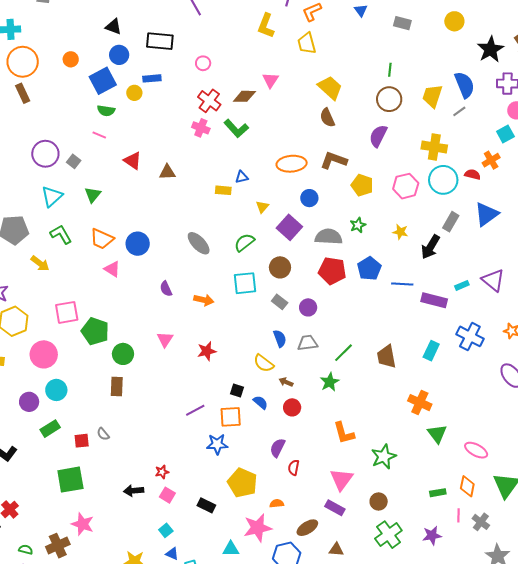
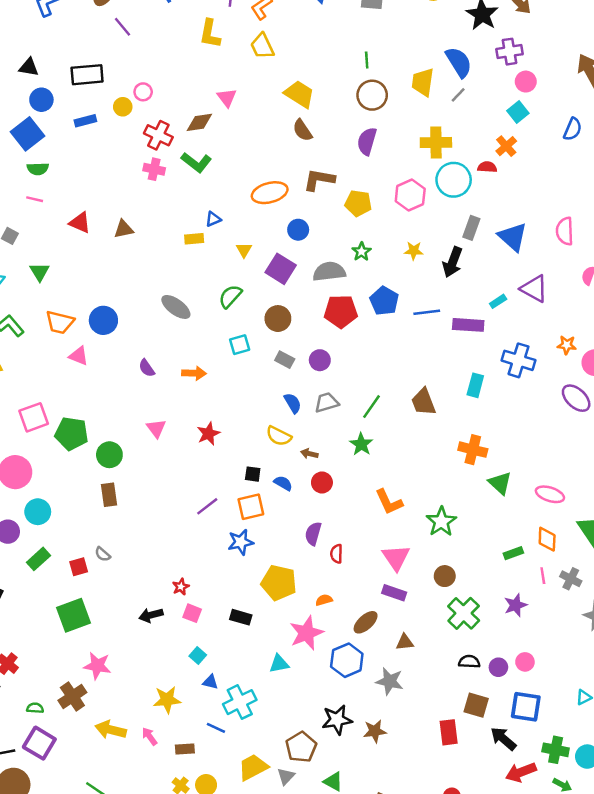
yellow circle: (134, 93) -> (123, 107), moved
blue triangle: (486, 214) -> (513, 237), moved, turned -32
cyan square: (245, 283) -> (240, 345), size x0.7

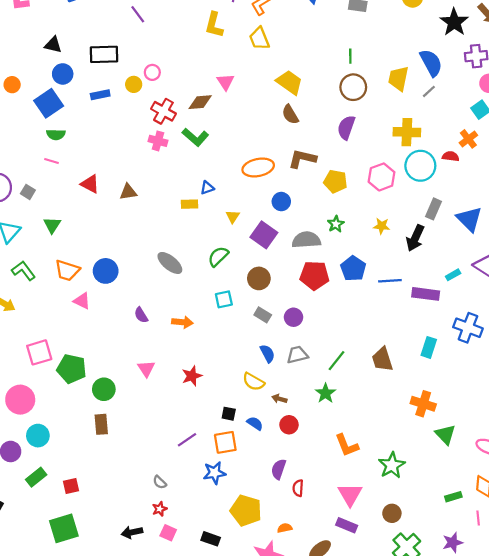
gray semicircle: (103, 554) -> (160, 482), moved

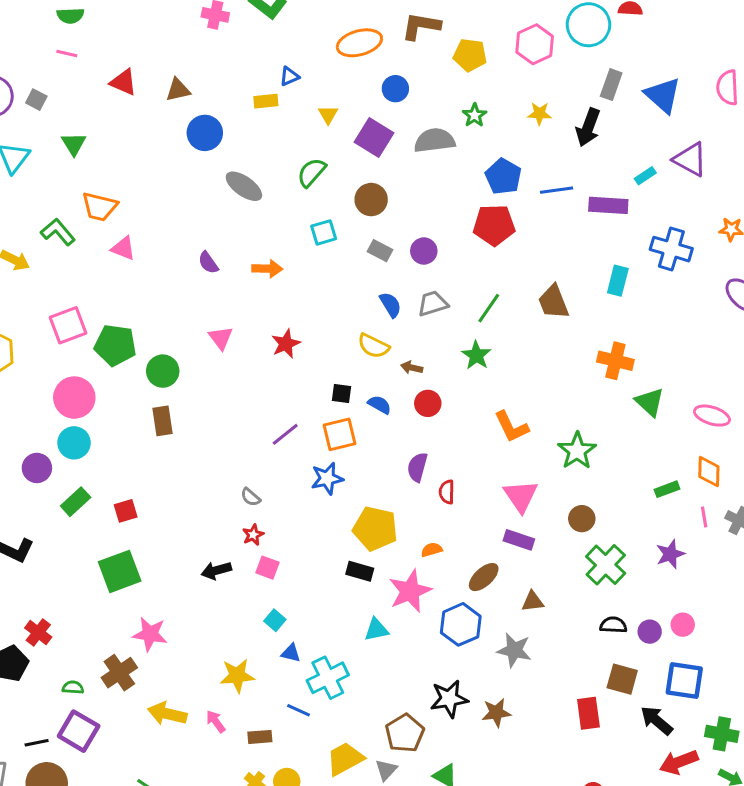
green L-shape: (23, 271) -> (58, 232), moved
blue circle: (106, 271) -> (205, 133), moved
red pentagon: (314, 275) -> (494, 225), moved
pink circle: (20, 400) -> (74, 398), moved
black rectangle: (211, 539) -> (360, 571), moved

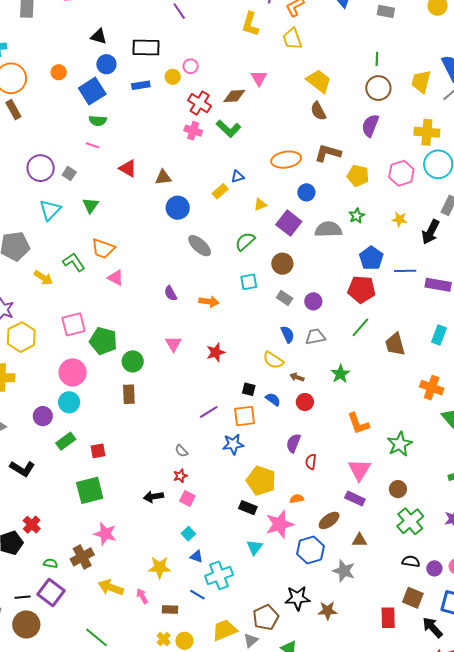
yellow rectangle: (266, 101) -> (220, 191), turned -42
yellow triangle: (328, 115) -> (260, 205), turned 32
green line: (489, 308) -> (360, 327), moved
cyan triangle: (376, 630) -> (255, 547), turned -48

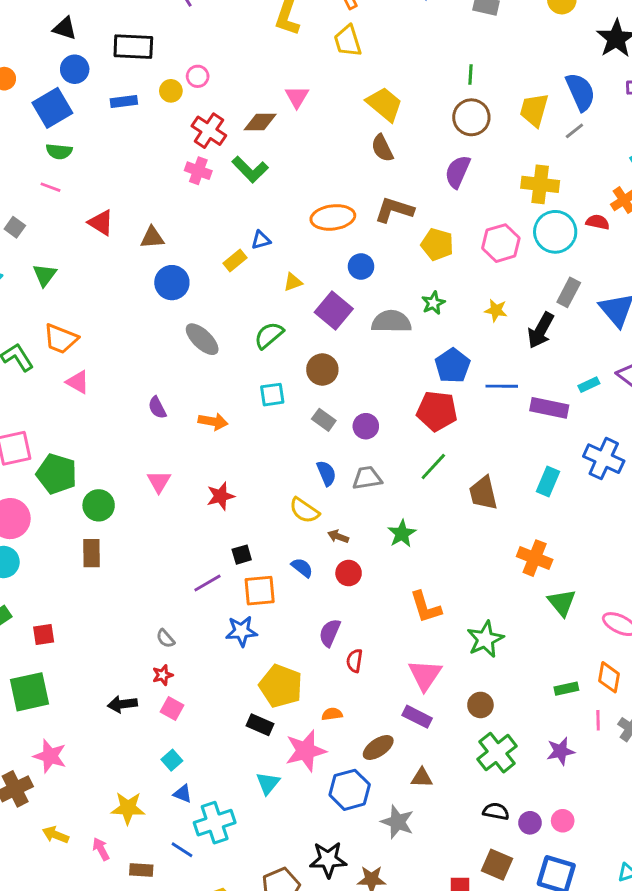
black square: (249, 389) -> (242, 555), moved, turned -32
yellow arrow: (111, 587) -> (55, 835), size x0.7

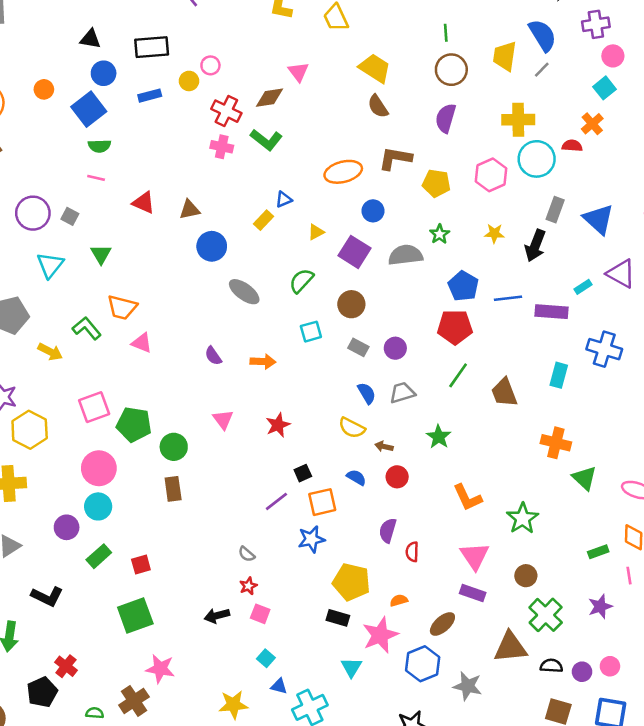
brown triangle: (422, 778) -> (510, 647), moved, size x1.8

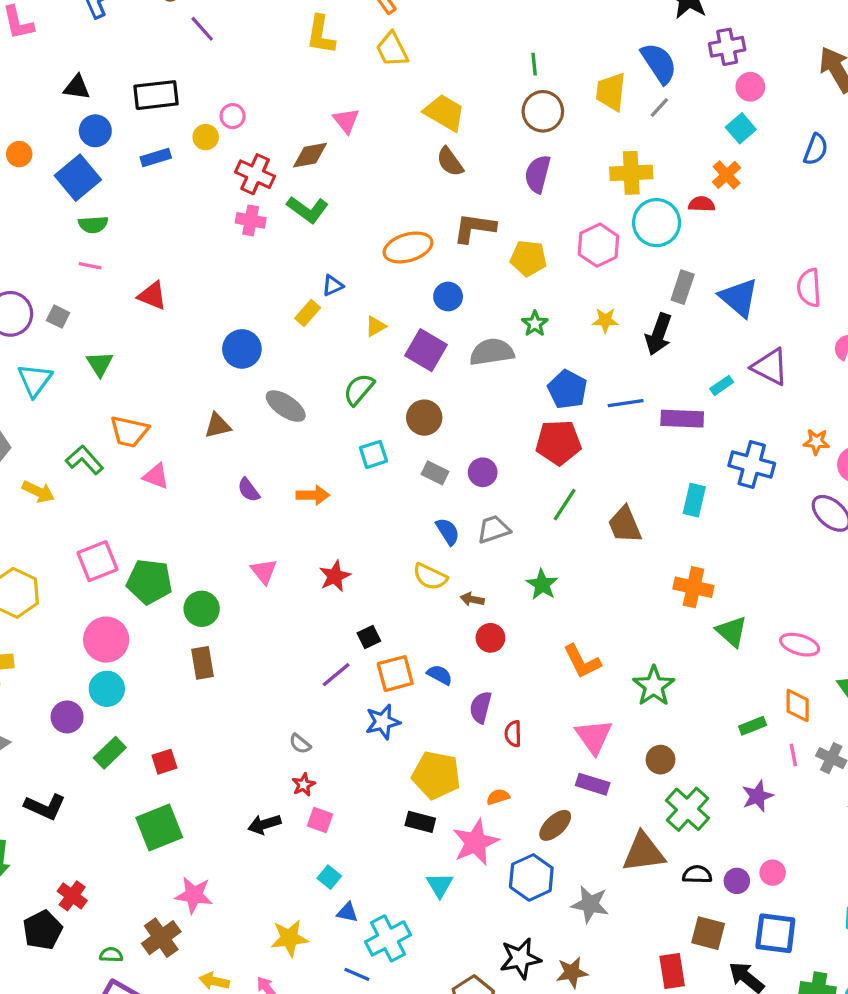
brown triangle: (190, 210) -> (218, 426), moved
blue semicircle: (356, 477) -> (440, 675), moved

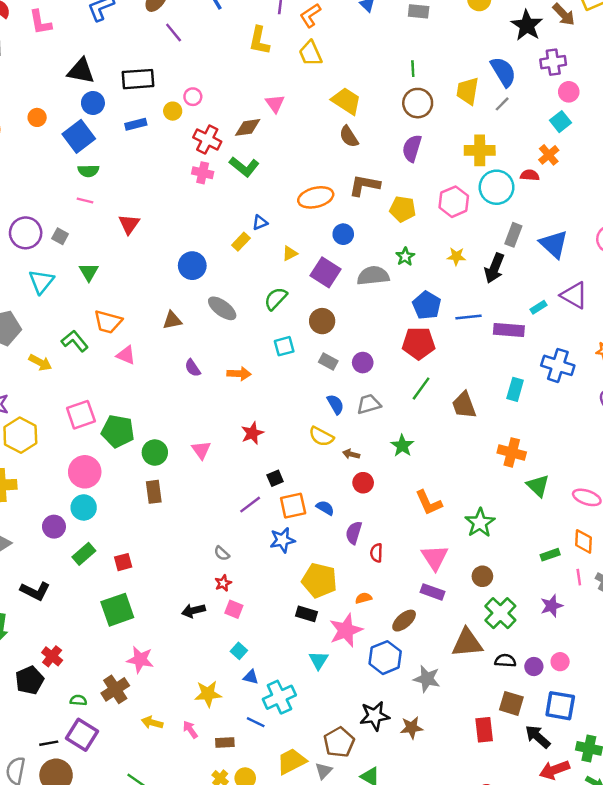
black triangle: (77, 87) -> (81, 71), size x1.4
red triangle: (152, 296) -> (129, 224), turned 40
pink triangle: (264, 571) -> (201, 450), moved

